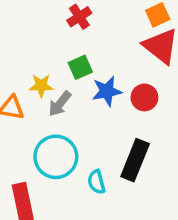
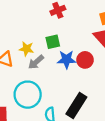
red circle: (144, 97) -> (85, 60), moved

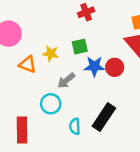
gray arrow: (36, 62) -> (66, 81), moved
cyan circle: (28, 95) -> (51, 104), size x0.7

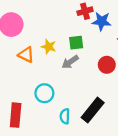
blue star: (94, 66) -> (102, 21), moved
gray arrow: (66, 81) -> (70, 62), moved

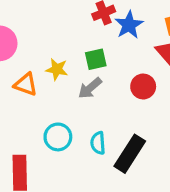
blue star: (102, 21) -> (129, 25), turned -30
cyan semicircle: (65, 116) -> (98, 143), moved

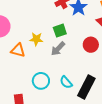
cyan semicircle: (98, 143) -> (66, 82), turned -32

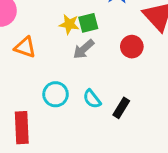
yellow star: (36, 39) -> (69, 24), moved
black rectangle: (86, 87) -> (121, 108), size x0.6

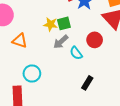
cyan circle: (56, 94) -> (32, 74), moved
cyan semicircle: (92, 99) -> (76, 53), moved

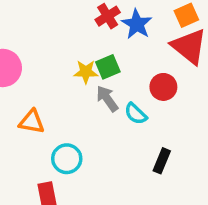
orange triangle: (20, 41) -> (32, 122), moved
gray arrow: (61, 42) -> (107, 99), turned 105

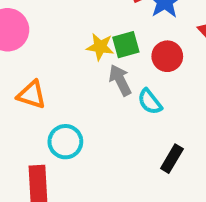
red circle: (163, 87) -> (167, 56), moved

